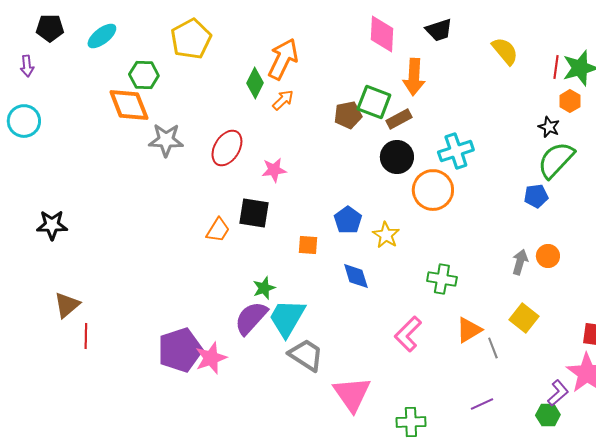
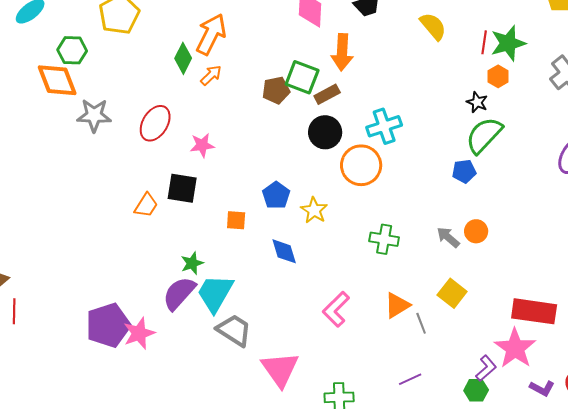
gray arrow: (520, 262) -> (448, 237), turned -65
green cross: (442, 279) -> (384, 239), moved

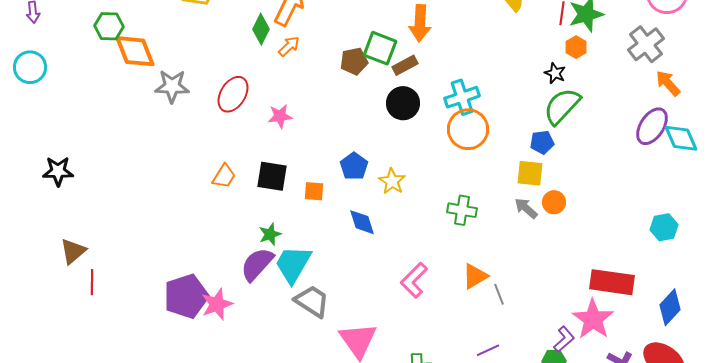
green hexagon: (72, 50) -> (109, 26), moved
orange circle: (361, 165) -> (468, 129), moved
black square: (182, 188) -> (272, 176), moved
yellow square: (452, 293) -> (530, 173), moved, turned -32

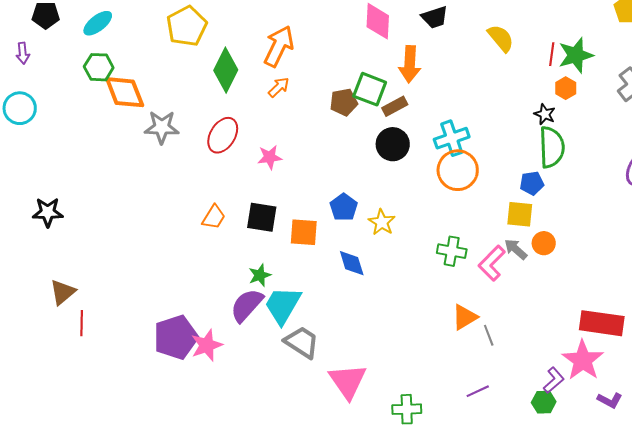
green diamond: (261, 29) -> (226, 70), moved, size x1.4
green semicircle: (562, 106) -> (552, 147), turned 135
orange square: (314, 191) -> (304, 232), size x1.4
pink L-shape: (414, 280) -> (492, 263), moved

